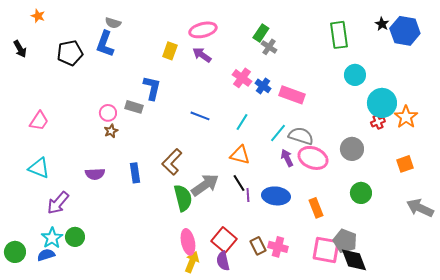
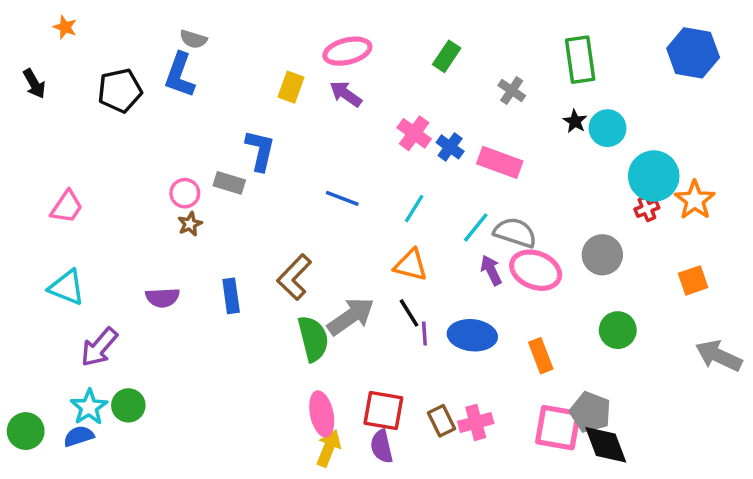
black star: (382, 24) -> (575, 121), moved
gray cross: (269, 47) -> (512, 90), moved
red square: (224, 240) -> (383, 411), turned -30
pink cross: (278, 247) -> (476, 422), turned -30

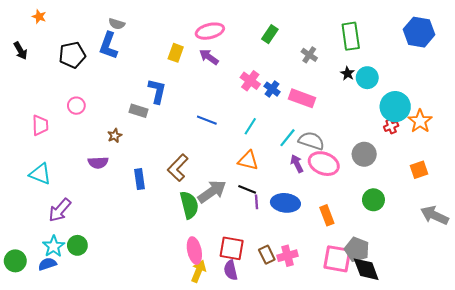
pink circle: (185, 193) -> (76, 106), moved
pink trapezoid: (67, 207) -> (40, 125), turned -35
purple semicircle: (163, 298) -> (98, 163), moved
black line: (409, 313) -> (247, 189), turned -36

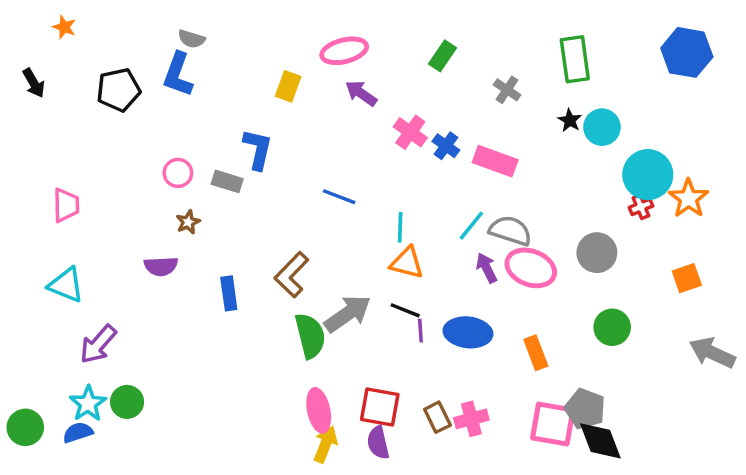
purple arrow: (209, 57) -> (361, 93), moved
pink circle: (76, 106) -> (178, 173), moved
cyan line: (250, 126) -> (400, 227), moved, turned -30

